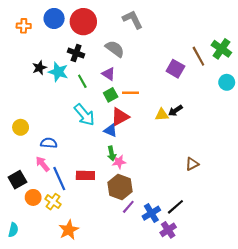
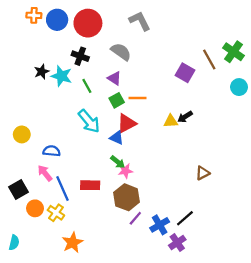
orange cross: (24, 26) -> (34, 15), moved
green arrow: (112, 153) -> (118, 162), turned -40

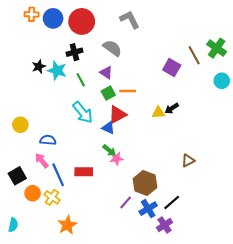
black cross: (80, 56) -> (75, 52), turned -35
brown hexagon: (127, 197) -> (145, 183), moved

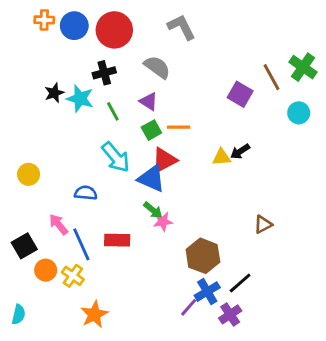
cyan circle: (222, 81) -> (299, 113), moved
blue triangle: (108, 128) -> (151, 179), size x1.5
blue semicircle: (48, 140) -> (86, 193), moved
purple line: (126, 202) -> (189, 307), moved

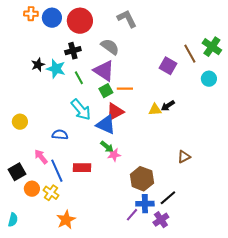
purple triangle: (149, 101) -> (104, 71), size x1.6
blue cross: (207, 292) -> (145, 204), turned 30

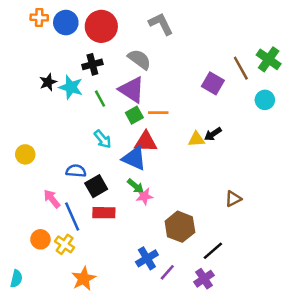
cyan arrow: (81, 110) -> (103, 139), size x0.7
red triangle: (115, 112) -> (146, 142), turned 30
black square: (17, 172) -> (96, 186), moved
blue cross: (145, 204) -> (147, 258), moved, turned -30

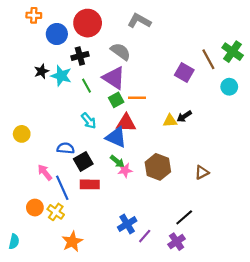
blue circle: (66, 23) -> (57, 34), moved
gray L-shape: (161, 24) -> (139, 21), turned -35
brown hexagon: (180, 227) -> (158, 167), moved

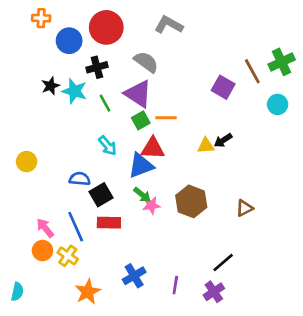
green cross: (233, 52) -> (282, 62), turned 30
blue triangle: (116, 137) -> (141, 166), turned -45
pink arrow: (45, 172) -> (45, 228), moved
blue cross: (127, 224) -> (134, 276), moved
purple line: (145, 236) -> (175, 285), turned -32

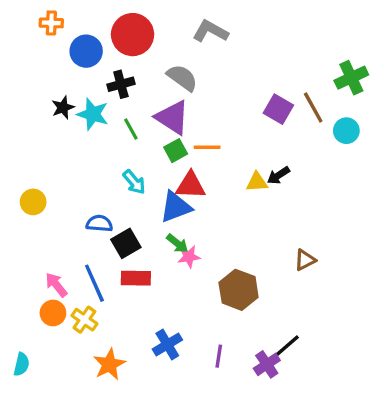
brown line: (252, 71) -> (313, 107), moved
brown hexagon: (191, 201) -> (239, 290), moved
black line: (223, 262) -> (287, 346), moved

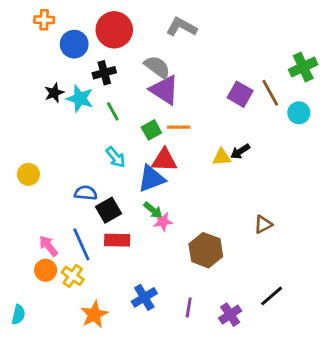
purple triangle: (172, 117) -> (164, 90), moved
black line: (287, 346) -> (272, 296), moved

